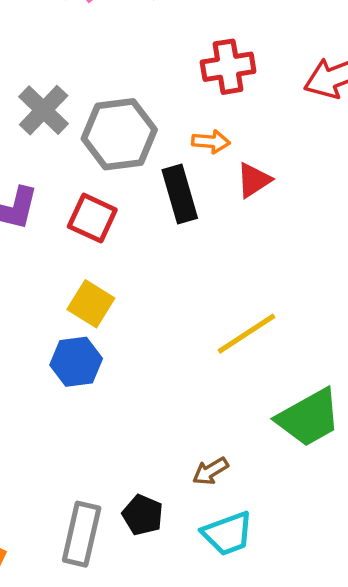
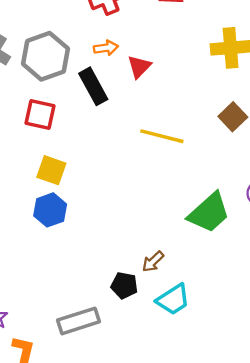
yellow line: (246, 334) -> (162, 136), moved, turned 60
black pentagon: (143, 515) -> (124, 285), moved
gray rectangle: (82, 534) -> (79, 321), turned 72

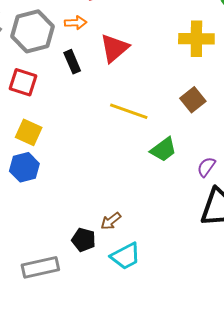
orange arrow: (106, 48) -> (76, 23), moved
red triangle: (139, 67) -> (114, 48), size x1.4
black rectangle: (93, 86) -> (72, 62), size x0.7
green trapezoid: (209, 213) -> (163, 149), moved, size x0.7

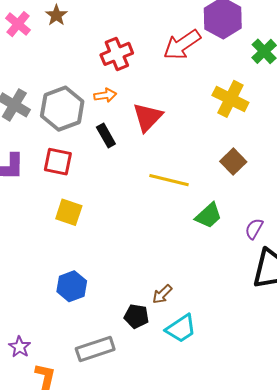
yellow cross: (196, 39) -> (230, 99), turned 32
blue hexagon: (24, 167) -> (72, 286), moved

